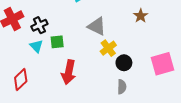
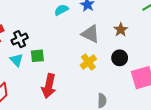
gray triangle: (97, 26) -> (90, 34), moved
black circle: (124, 63) -> (120, 58), moved

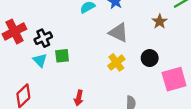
brown star: (121, 30) -> (160, 21), moved
red arrow: (49, 86) -> (79, 98), moved, size x0.6

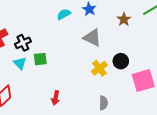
brown star: (160, 21) -> (124, 19), moved
yellow cross: (116, 62) -> (99, 68), moved

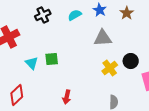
brown star: (124, 19) -> (127, 13), moved
gray triangle: (92, 38) -> (103, 38), turned -30
black cross: (23, 43) -> (43, 15), moved

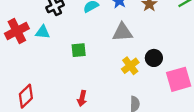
green square: (52, 59) -> (79, 50), moved
cyan triangle: (32, 63) -> (43, 32), moved, turned -40

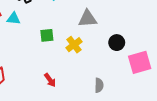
yellow cross: (130, 66) -> (74, 45), moved
red arrow: (82, 98) -> (50, 80), turned -48

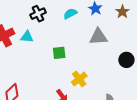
yellow cross: (74, 45) -> (79, 79), moved

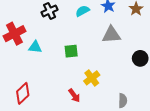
cyan triangle: (27, 37) -> (35, 47), moved

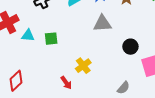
green square: (71, 51) -> (51, 39), moved
gray semicircle: (123, 101) -> (123, 88), moved, turned 40

